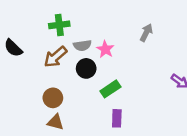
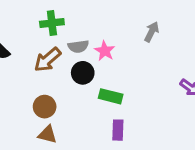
green rectangle: (110, 89) -> (111, 96), turned 48

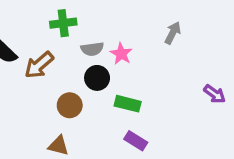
brown arrow: (48, 60) -> (39, 65), moved
brown circle: (45, 107) -> (70, 105), moved
purple rectangle: (118, 130) -> (136, 141), turned -60

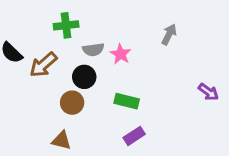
black circle: (97, 78) -> (84, 77), moved
purple rectangle: (136, 141) -> (134, 136), turned -65

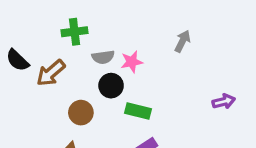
pink star: (121, 54) -> (132, 62), turned 30
black circle: (84, 77) -> (111, 86), moved
purple arrow: (208, 92) -> (224, 101), turned -50

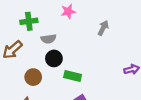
pink star: (132, 62) -> (68, 11), moved

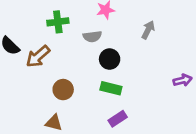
gray semicircle: (48, 39) -> (92, 36), moved
black circle: (54, 58) -> (110, 59), moved

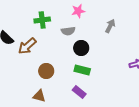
purple rectangle: (118, 119) -> (79, 92), moved, turned 72

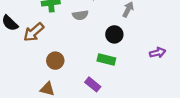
black circle: (81, 48) -> (114, 34), moved
green rectangle: (82, 70) -> (106, 59), moved

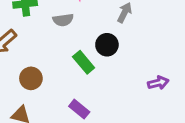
purple arrow: (158, 53) -> (158, 83), moved
green rectangle: (106, 59) -> (84, 62), moved, turned 36

